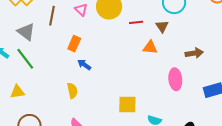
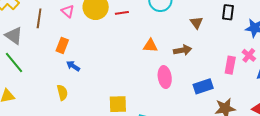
red line: (136, 22) -> (122, 13), moved
brown triangle: (162, 26) -> (196, 23), moved
orange triangle: (150, 47) -> (150, 46), moved

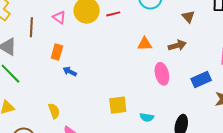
yellow semicircle: (62, 93) -> (54, 111), moved

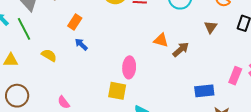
brown arrow: (177, 45) -> (181, 50), moved, turned -42
pink ellipse: (162, 74) -> (129, 67), moved
yellow semicircle: (54, 111) -> (49, 55), moved, turned -56

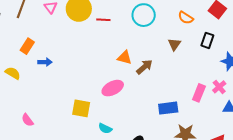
orange rectangle: (75, 22) -> (27, 46), moved
blue arrow: (81, 44) -> (45, 62), turned 136
pink ellipse: (129, 67) -> (113, 88), moved, turned 60

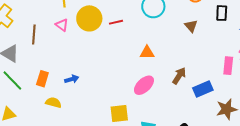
orange rectangle: (27, 46) -> (42, 79), moved
brown arrow: (144, 67) -> (179, 76), moved
yellow semicircle: (13, 73) -> (53, 103), moved

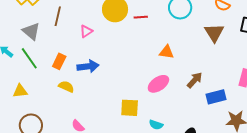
pink triangle: (62, 25) -> (86, 31), moved, turned 40
brown triangle: (191, 26) -> (214, 33), size x1.5
blue arrow: (72, 79) -> (88, 66), size x1.5

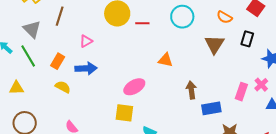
pink triangle: (86, 31) -> (86, 41), moved
brown arrow: (195, 80) -> (191, 90), turned -54
pink ellipse: (158, 84) -> (134, 87), moved

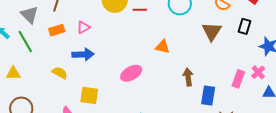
orange rectangle: (58, 61) -> (57, 30), moved, turned 42
blue rectangle: (211, 108) -> (208, 96), turned -72
yellow square: (124, 113) -> (89, 95), moved

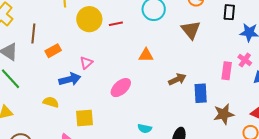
black rectangle: (245, 26) -> (229, 12), moved
pink triangle: (83, 27) -> (86, 63), moved
orange rectangle: (57, 30) -> (53, 51), moved
brown arrow: (188, 77) -> (177, 79), turned 84

